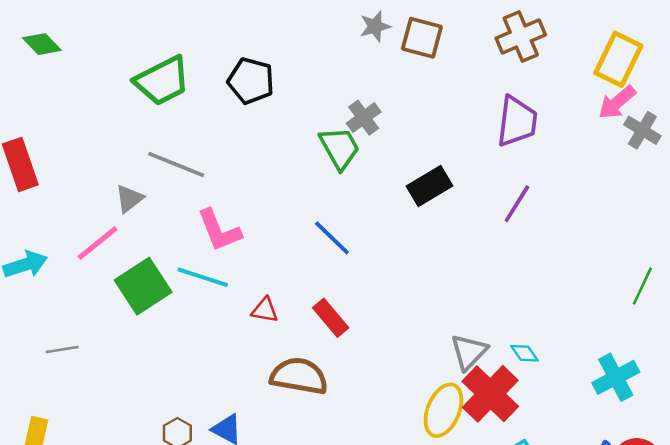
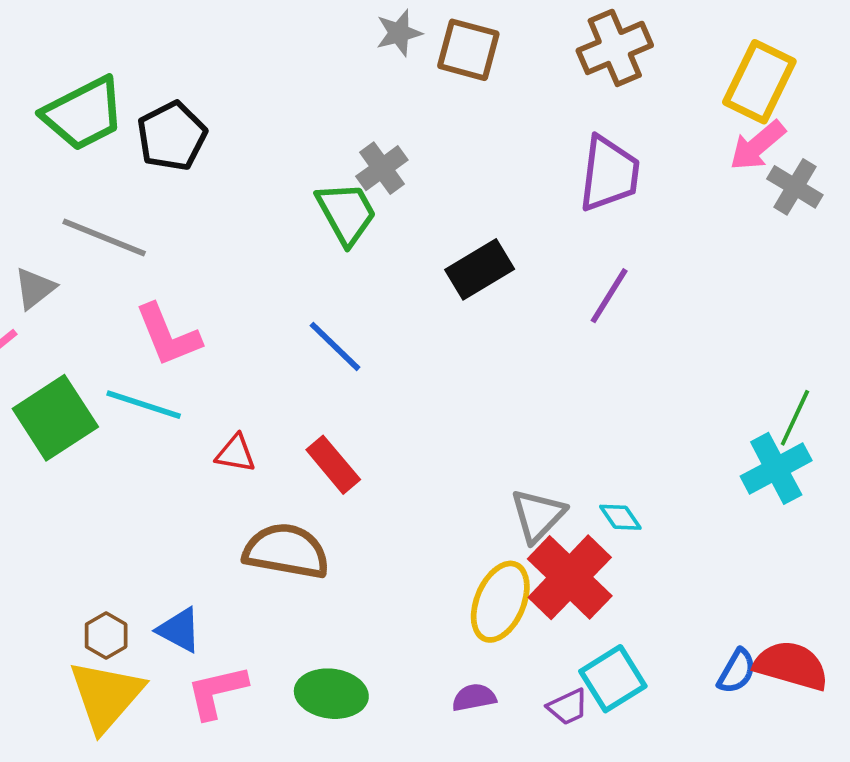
black pentagon: (251, 81) -> (172, 136), moved, turned 30
cyan cross: (616, 377) -> (776, 468), moved

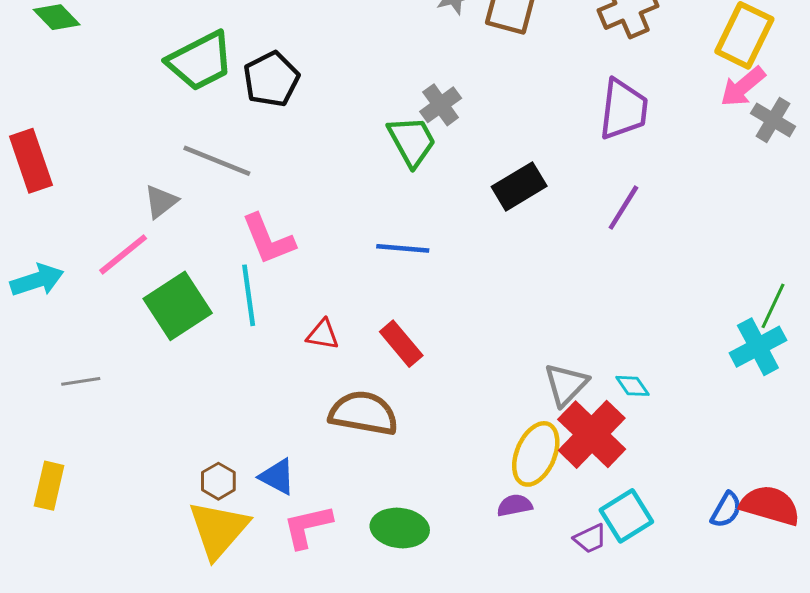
blue line: (335, 346) -> (403, 248), turned -39
cyan line: (144, 405) -> (249, 295), turned 64
purple semicircle: (474, 697) -> (515, 505), moved

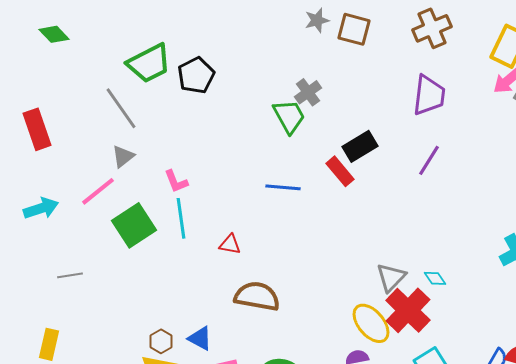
gray line: (217, 161) -> (121, 108), moved, turned 33
pink L-shape: (268, 239) -> (176, 181), moved, size x0.7
red rectangle: (401, 344) -> (340, 171), moved
yellow ellipse: (536, 454) -> (371, 323), turned -63

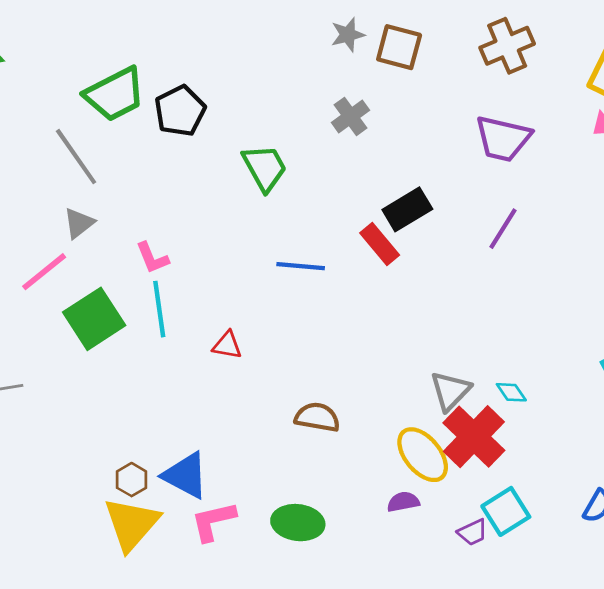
gray cross: (308, 92) -> (351, 116), moved
purple trapezoid: (429, 95) -> (503, 139), turned 96
green trapezoid: (289, 116) -> (265, 168), moved
brown semicircle: (257, 296) -> (317, 417), moved, size x0.7
blue triangle: (200, 338) -> (186, 475), size x1.4

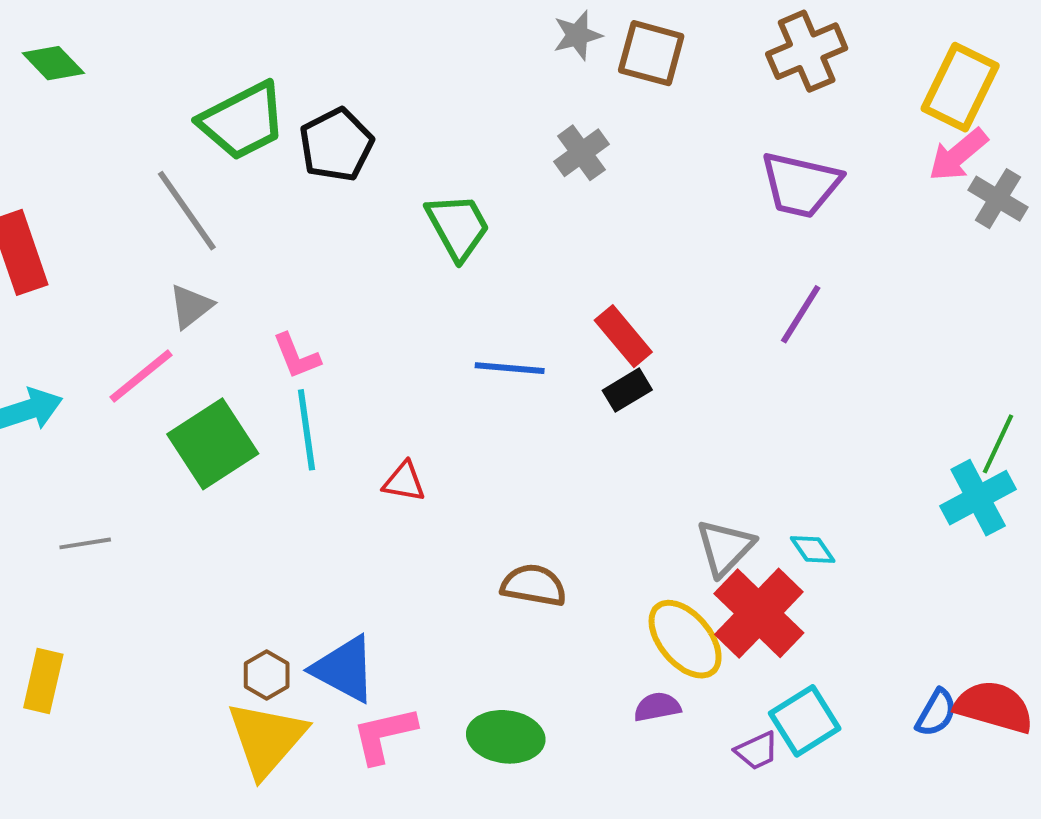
black rectangle: (407, 209) -> (627, 390), moved, size x0.7

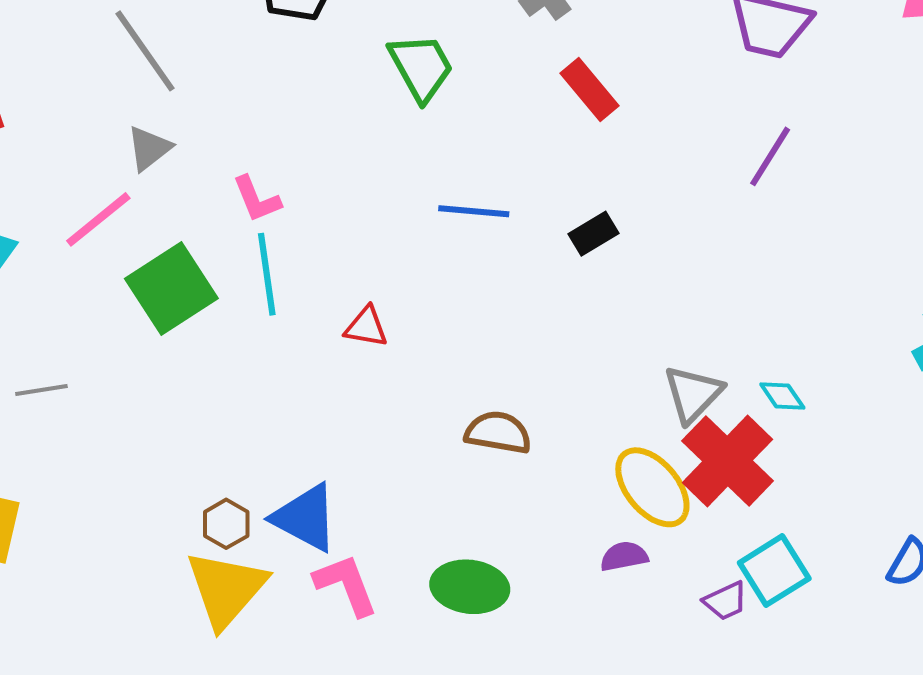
red rectangle: (623, 336) -> (589, 89), moved
pink L-shape: (384, 735) -> (346, 585), turned 82

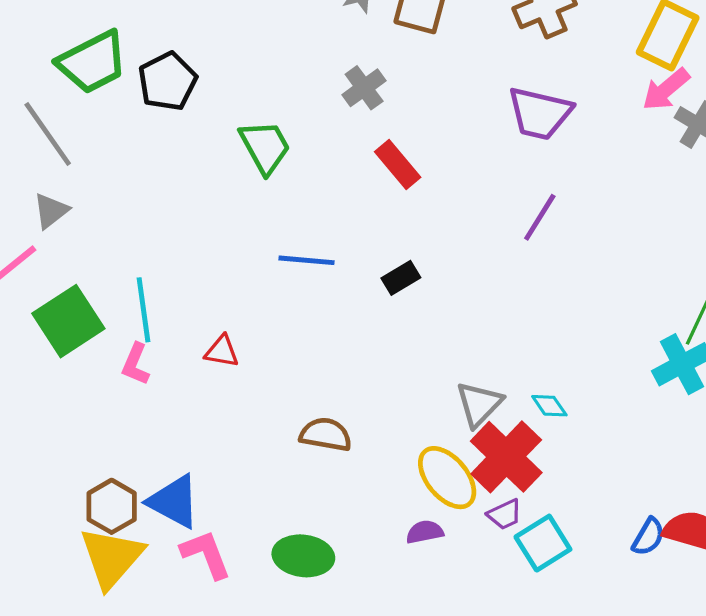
pink L-shape: (257, 199) -> (136, 364), moved, turned 45
brown hexagon: (226, 524) -> (112, 506), size x1.4
purple trapezoid: (725, 601) -> (505, 514), moved

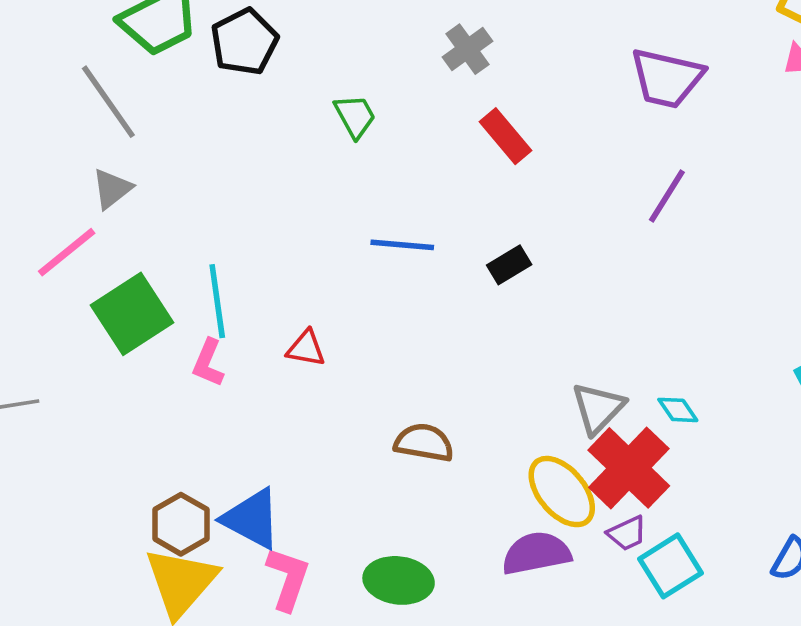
green trapezoid: (265, 147) -> (355, 116), size x0.7
purple semicircle: (425, 532) -> (536, 553), size x1.6
pink L-shape: (206, 554) -> (288, 579), turned 40

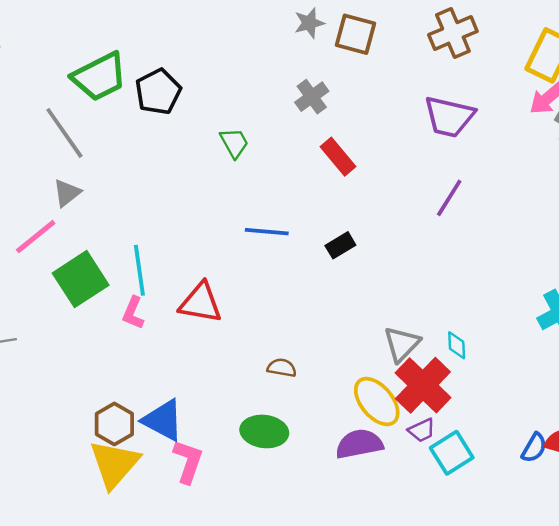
red triangle: (306, 348) -> (201, 303), size x1.6
cyan diamond: (678, 410) -> (457, 345), turned 32
brown semicircle: (424, 443) -> (282, 368), size x0.7
green ellipse: (399, 580) -> (264, 431), moved

